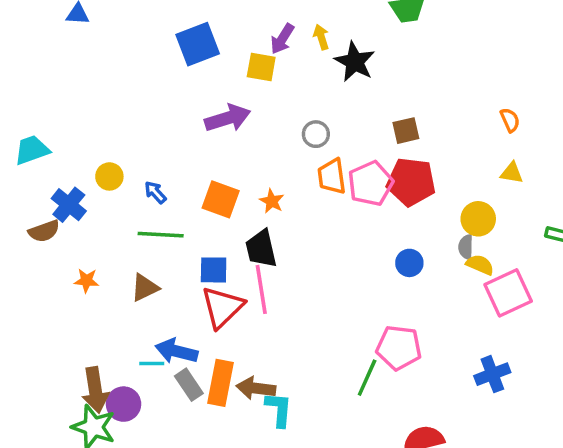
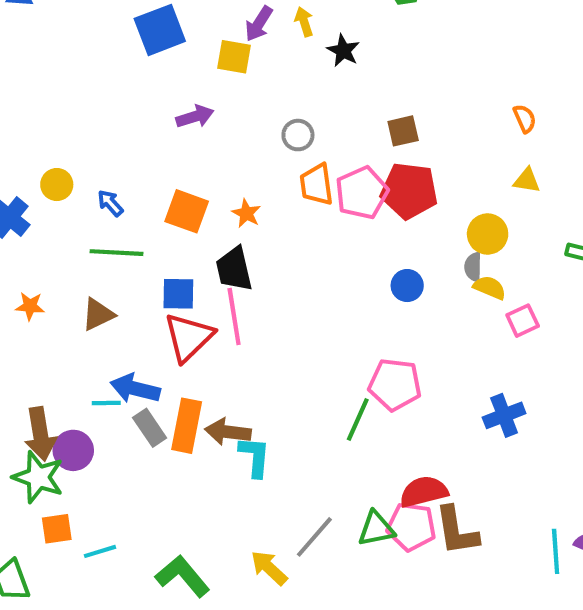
black star: (355, 62) -> (343, 51), size x0.7
purple arrow: (228, 118) -> (195, 117), size x0.7
pink square: (508, 293) -> (523, 321), size x0.6

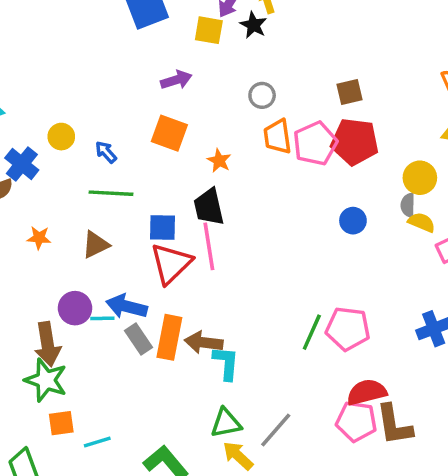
black star: (343, 51) -> (253, 25), moved
orange square: (187, 211) -> (169, 133), moved
pink pentagon: (395, 384) -> (348, 329), moved
purple circle: (73, 450) -> (75, 308), moved
green triangle: (376, 529) -> (226, 423), moved

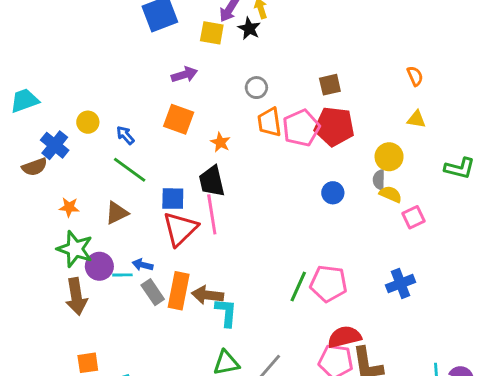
green line: (111, 193) -> (130, 170), turned 33
blue arrow: (126, 306) -> (143, 265), size x0.6
green star: (46, 380) -> (75, 249), moved

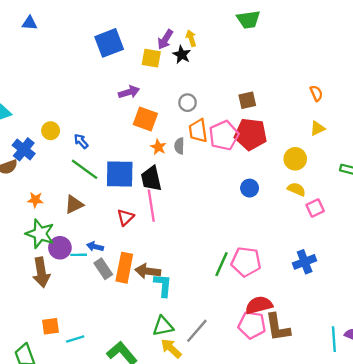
orange square: (179, 119) -> (145, 119), moved
yellow triangle: (416, 119) -> (317, 128), turned -35
gray semicircle: (379, 180) -> (179, 146), moved
blue square: (173, 199) -> (120, 174), moved, size x1.5
red triangle: (180, 229) -> (125, 217), size x0.6

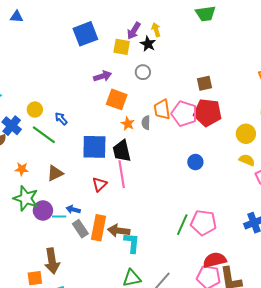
gray circle: (188, 103) -> (143, 72), moved
pink pentagon: (224, 135) -> (184, 114), turned -30
green line: (85, 169) -> (44, 135), moved
blue circle: (250, 188) -> (195, 162), moved
brown arrow: (41, 272) -> (52, 261), moved

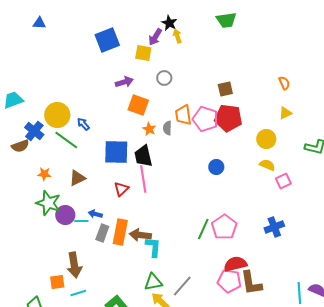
black star: (148, 44) -> (169, 23), moved
yellow circle: (35, 110) -> (57, 115), size x1.6
pink pentagon: (203, 223) -> (224, 227), turned 30
gray rectangle: (80, 229) -> (102, 233), turned 54

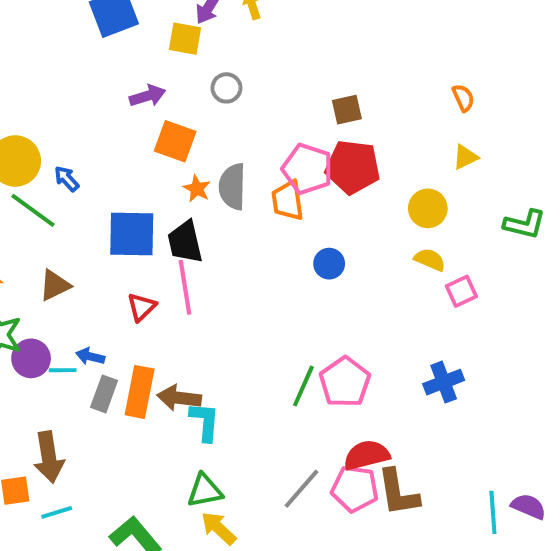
orange trapezoid: (183, 115) -> (288, 200), moved
gray semicircle: (167, 128) -> (232, 187), size x1.6
gray line: (182, 286) -> (301, 489), moved

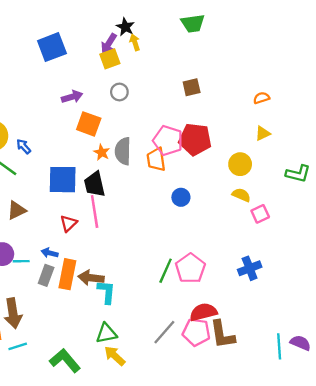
yellow square: (185, 39) -> (110, 59), moved, turned -30
orange semicircle: (463, 98) -> (261, 98), turned -84
brown square: (347, 110) -> (192, 87), moved
blue arrow: (90, 356) -> (50, 253), moved

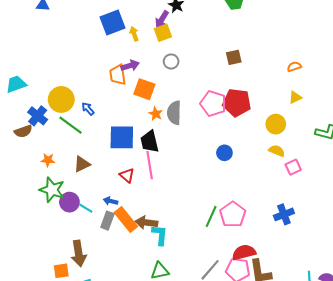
yellow arrow: (135, 42) -> (134, 34), moved
orange trapezoid: (156, 159) -> (118, 75), moved
red triangle: (69, 223) -> (127, 175), turned -35
cyan line: (21, 261) -> (86, 208), turned 32
orange rectangle: (67, 274) -> (126, 220), turned -50

